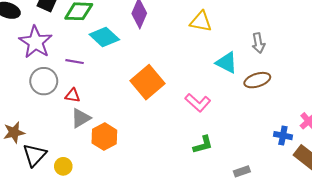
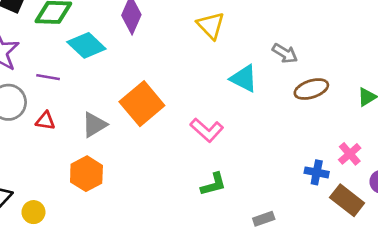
yellow triangle: (201, 22) -> (211, 26), turned 35
gray arrow: (258, 43) -> (285, 53), turned -48
brown ellipse: (257, 80) -> (311, 89), moved
gray triangle: (81, 118) -> (94, 125), moved

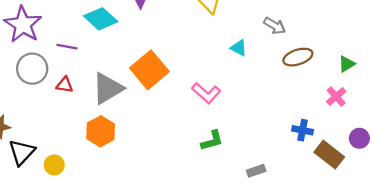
cyan triangle: (244, 78) -> (239, 48), size x0.7
gray triangle: (94, 125) -> (108, 88), size x1.4
pink cross: (350, 154) -> (336, 97), moved

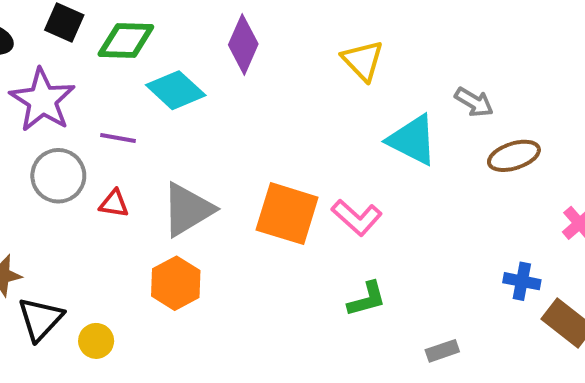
cyan triangle: (239, 48) -> (412, 140), size x1.8
orange square: (149, 70) -> (287, 214), moved, turned -33

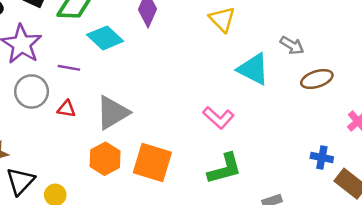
orange square: (287, 214) -> (152, 162), moved
green L-shape: (367, 299) -> (225, 169), size x1.4

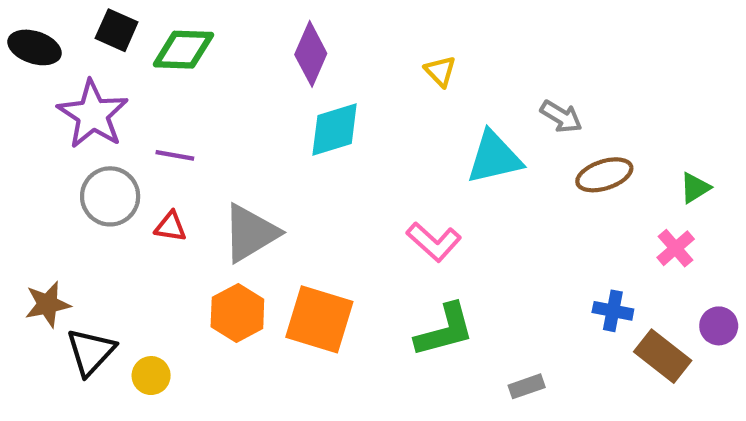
yellow triangle: (222, 19) -> (440, 71), size x0.7
cyan diamond: (105, 38) -> (335, 129), moved, turned -60
cyan triangle: (253, 69) -> (494, 158), turned -40

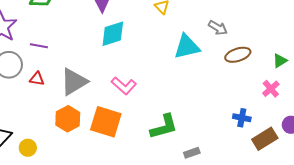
pink L-shape: (434, 242) -> (124, 86), moved
brown rectangle: (663, 356) -> (265, 139), turned -70
gray rectangle: (527, 386) -> (192, 153), moved

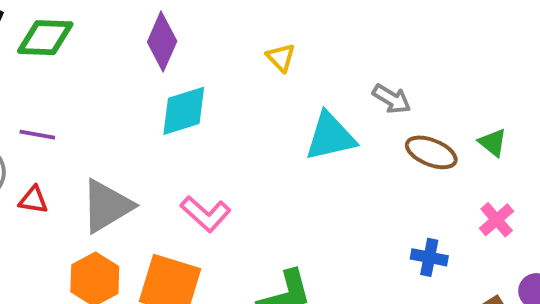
brown ellipse: (238, 55) -> (431, 152), turned 40
green triangle: (280, 61) -> (493, 143), moved, turned -49
blue cross: (242, 118) -> (429, 257), moved

